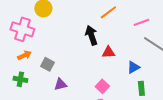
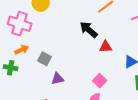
black arrow: (91, 35) -> (89, 30), turned -30
green cross: (20, 79) -> (11, 68), moved

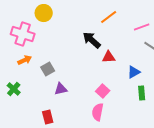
gray square: (45, 59) -> (48, 69), turned 32
green cross: (11, 68) -> (14, 89), moved, turned 32

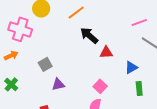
orange line: (109, 17) -> (76, 12), moved
orange arrow: (25, 60) -> (11, 55), moved

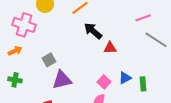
blue triangle: (131, 67) -> (125, 78), moved
green cross: (11, 84) -> (15, 80), turned -32
purple triangle: (58, 84) -> (62, 80), size x1.5

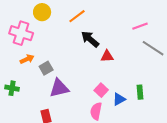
orange arrow: (15, 51) -> (27, 59), moved
blue triangle: (125, 78) -> (119, 99), moved

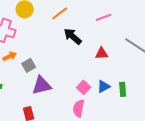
pink line: (140, 26) -> (104, 17), moved
red triangle: (107, 56) -> (102, 53), moved
blue triangle: (119, 99) -> (104, 86), moved

